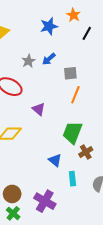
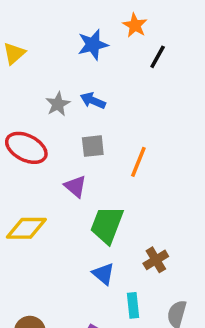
blue arrow: (49, 59) -> (93, 101), turned 64
gray square: (70, 73) -> (93, 146), moved
green trapezoid: (72, 133) -> (107, 225), moved

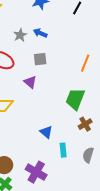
orange line: (138, 162) -> (85, 63), moved
green trapezoid: (107, 225) -> (75, 99), moved
brown cross: (156, 260) -> (85, 124), moved

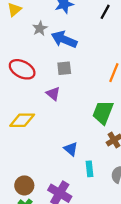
blue arrow: (40, 33) -> (64, 39), size x1.6
gray star: (20, 35) -> (40, 28), moved

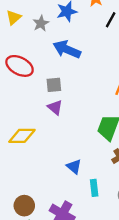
gray star: (40, 28) -> (41, 23), moved
gray square: (64, 68) -> (54, 85), moved
red ellipse: (22, 69) -> (20, 66), moved

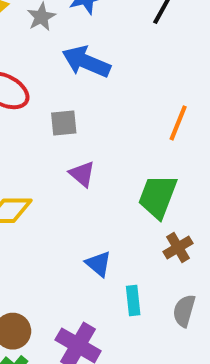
purple triangle: (55, 107) -> (82, 174), moved

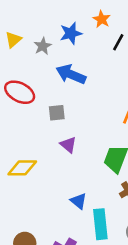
cyan rectangle: (133, 301) -> (100, 224), size x1.6

